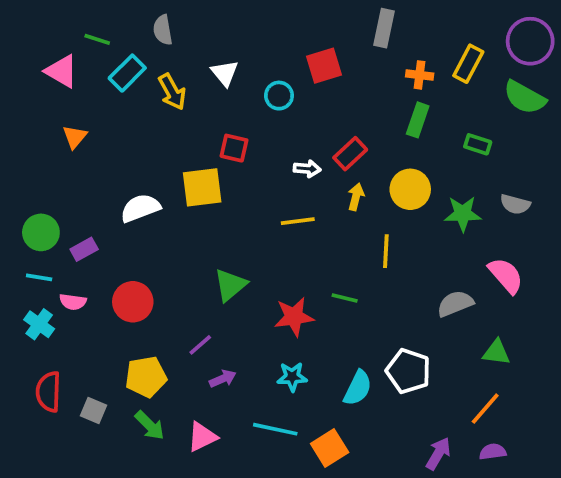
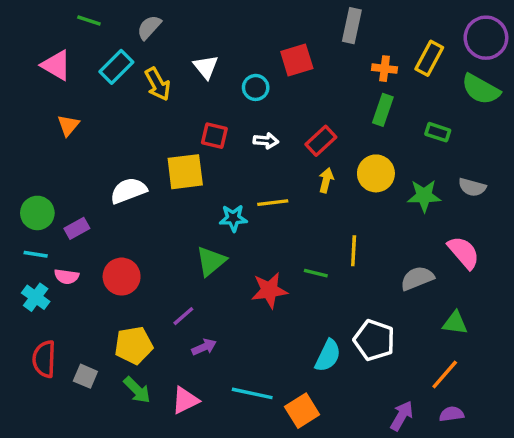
gray semicircle: (163, 30) -> (149, 27), turned 52
green line: (97, 39) -> (89, 20), moved
white arrow: (307, 169) -> (266, 141), moved
yellow line: (386, 251) -> (354, 251), moved
cyan star: (292, 377) -> (233, 218), moved

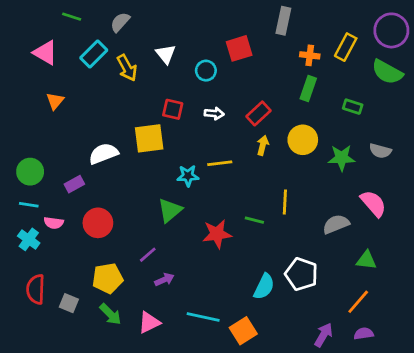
purple rectangle: (77, 228) -> (74, 184), moved

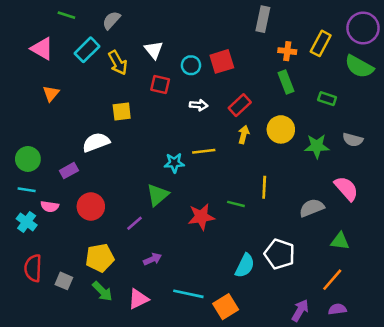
red square: (239, 48) -> (222, 61), moved
green rectangle: (308, 89) -> (286, 82), turned -40
red square: (173, 109) -> (160, 85), moved
yellow square: (149, 138) -> (122, 111), moved, size x0.7
purple line: (148, 255) -> (134, 223), moved

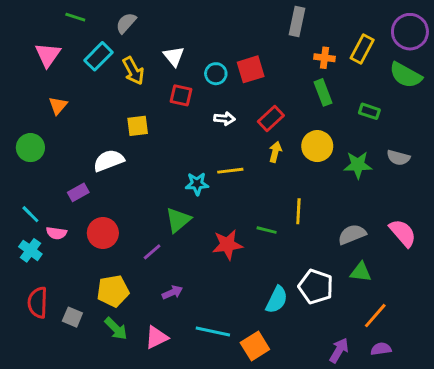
pink triangle: (42, 49) -> (48, 55), turned 35
green circle: (28, 159) -> (30, 148), moved
pink semicircle: (346, 189) -> (403, 233), moved
cyan line: (27, 190) -> (30, 214), turned 36
green triangle: (340, 241) -> (361, 272), moved

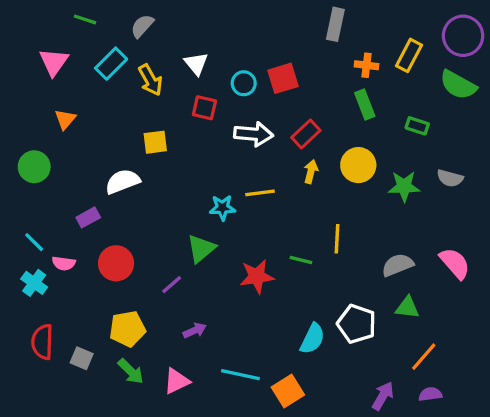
white arrow: (225, 119) -> (254, 134), size x1.6

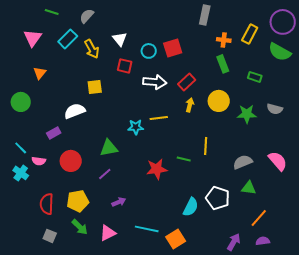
green triangle: (201, 249) -> (109, 148), moved, turned 30
red semicircle: (42, 342) -> (47, 204), moved
gray square: (82, 358) -> (50, 236), moved

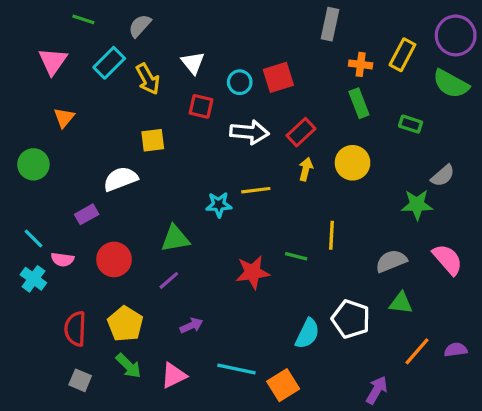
gray semicircle: (275, 109) -> (443, 176), turned -56
green star: (247, 114) -> (417, 205), moved
yellow pentagon: (78, 201) -> (125, 324), turned -30
purple semicircle: (263, 241) -> (456, 350), moved

